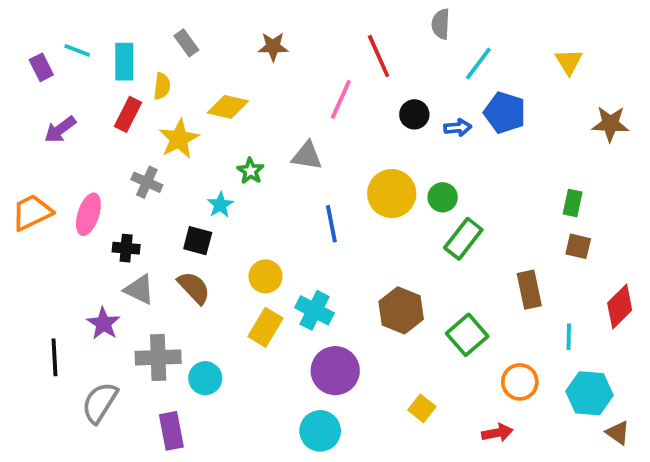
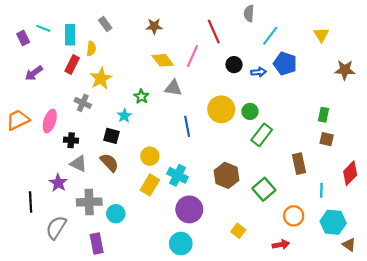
yellow diamond: (228, 107) -> (163, 60), moved, turned 40

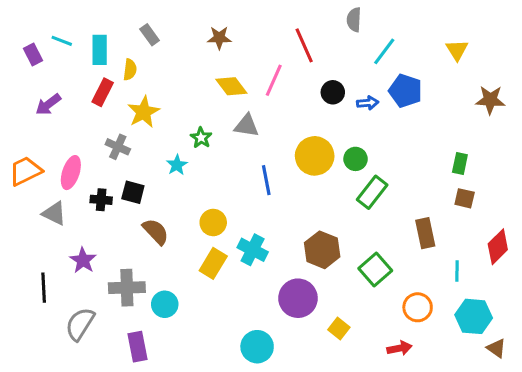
black square: (112, 136) -> (133, 192), moved
gray triangle: (79, 164) -> (54, 213), moved
purple circle: (189, 209) -> (298, 298), moved

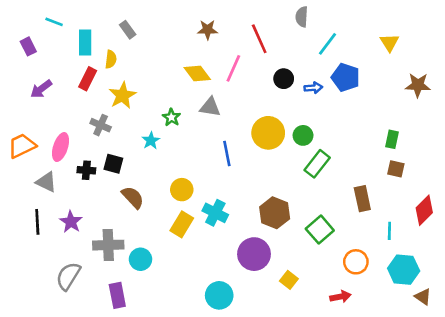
brown star: (219, 38) -> (208, 30), moved
cyan line: (62, 41) -> (54, 22), moved
black line: (44, 288) -> (37, 222), moved

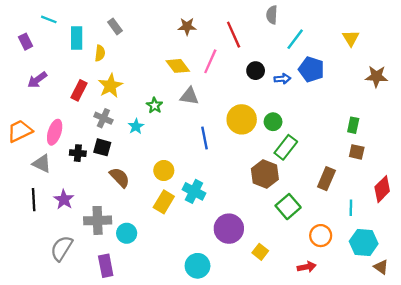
red rectangle: (88, 79) -> (79, 90), moved
gray cross: (101, 125) -> (103, 118), moved
brown rectangle: (362, 199) -> (326, 179), turned 35
brown hexagon: (275, 213) -> (265, 174), moved

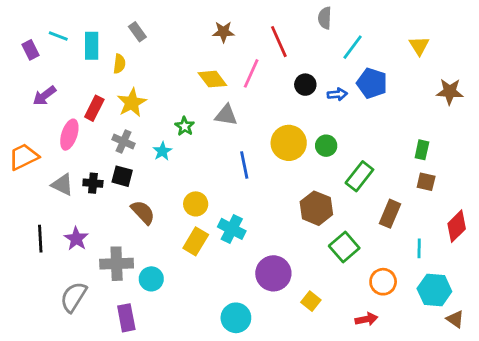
cyan line: (49, 19) -> (58, 36), moved
pink ellipse: (55, 132) -> (69, 135), moved
green rectangle: (286, 147) -> (359, 176), moved
gray triangle: (42, 164) -> (62, 185), moved

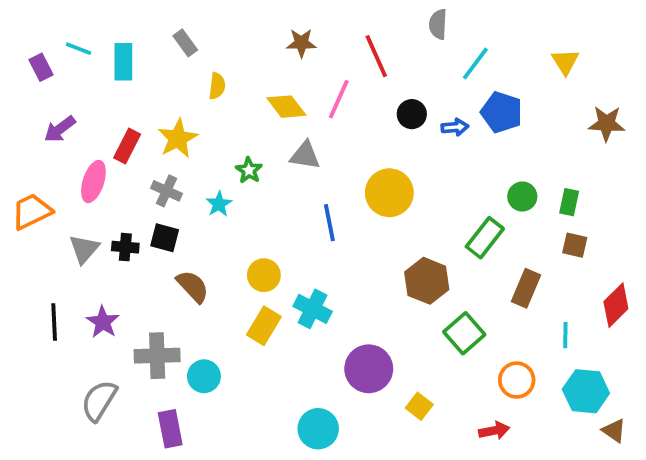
yellow semicircle: (119, 64) -> (217, 86), moved
green circle: (326, 146) -> (522, 196), moved
gray triangle: (62, 185) -> (84, 249), turned 45

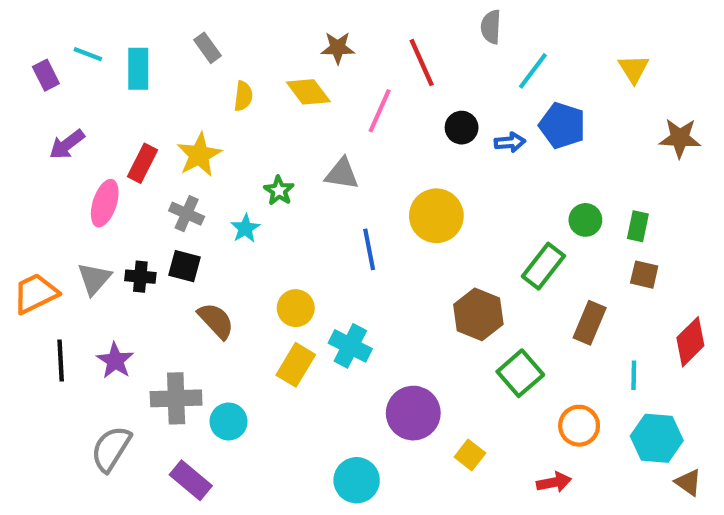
yellow diamond: (286, 107) -> (308, 92), moved
orange trapezoid: (32, 211) -> (35, 293), moved
purple rectangle: (170, 429) -> (191, 480), turned -39

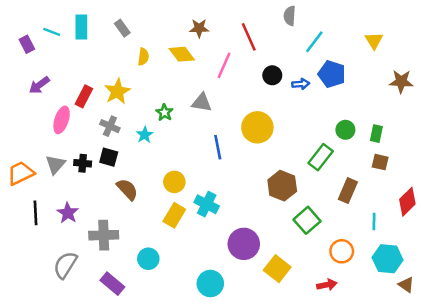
cyan rectangle: (138, 69) -> (81, 27), moved
cyan circle: (229, 421) -> (148, 259), moved
yellow square: (470, 455) -> (277, 269), size x1.5

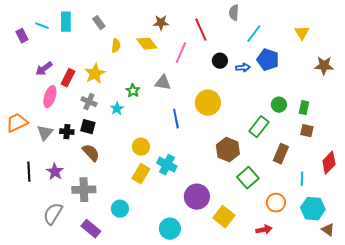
purple arrow: (39, 85) -> (44, 69), moved
orange trapezoid: (21, 173) -> (17, 123), moved
brown semicircle: (127, 189) -> (91, 153), moved

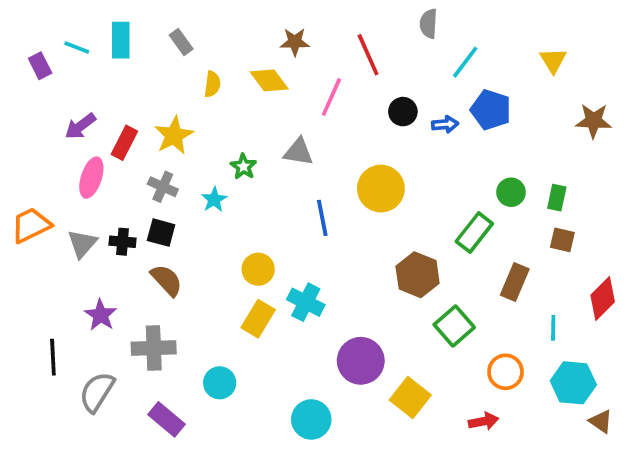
black line: (29, 172) -> (53, 357), moved

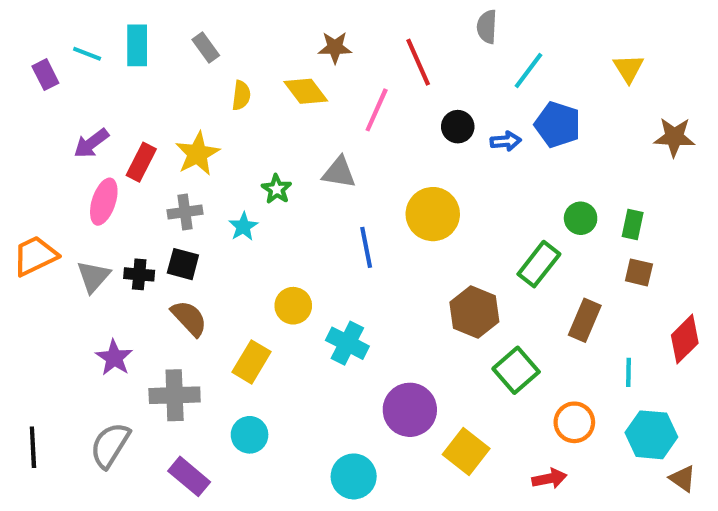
gray cross: (163, 187) -> (185, 212), turned -32
yellow rectangle: (258, 319) -> (252, 362), moved
black line: (53, 357) -> (33, 447), moved

